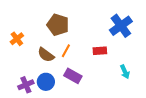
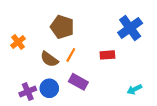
cyan arrow: (125, 72) -> (134, 89), moved, turned 88

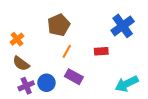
brown pentagon: (62, 27) -> (59, 25), turned 30
brown semicircle: (49, 59) -> (21, 63), moved
cyan arrow: (134, 89) -> (127, 84), size x1.6

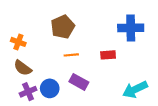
blue cross: (123, 26) -> (131, 28), turned 35
orange cross: (17, 39) -> (18, 42), turned -32
orange line: (67, 51) -> (71, 55), turned 56

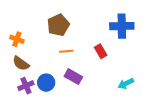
red rectangle: (108, 55) -> (101, 51), turned 64
cyan arrow: (135, 89) -> (126, 84), size x0.7

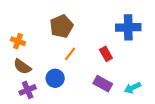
orange line: (66, 51) -> (70, 54), turned -48
purple rectangle: (73, 77) -> (103, 84), moved
blue circle: (46, 83) -> (55, 78), moved

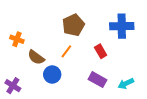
brown pentagon: (61, 26) -> (73, 25), moved
brown semicircle: (22, 67) -> (36, 57), moved
purple cross: (28, 90) -> (13, 86), moved, turned -35

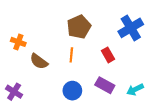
blue cross: (122, 26) -> (131, 28), turned -30
orange line: (66, 51) -> (71, 55), turned -32
blue circle: (52, 74) -> (72, 91), moved

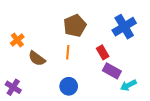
orange cross: (18, 42) -> (17, 40), turned 32
purple rectangle: (105, 85) -> (112, 71), moved

